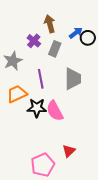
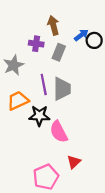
purple cross: (34, 41) -> (36, 44), turned -32
gray trapezoid: (73, 79) -> (62, 89), moved
pink semicircle: (55, 111) -> (59, 132), moved

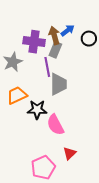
brown arrow: (53, 25) -> (54, 36), moved
blue arrow: (81, 35) -> (68, 30), moved
purple cross: (36, 44) -> (34, 42), size x1.5
purple line: (44, 84) -> (47, 67), moved

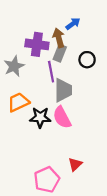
blue arrow: (68, 30) -> (73, 24), moved
black circle: (89, 39) -> (87, 60), moved
pink semicircle: (55, 125) -> (62, 117), moved

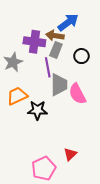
blue arrow: (73, 24) -> (68, 22), size x1.5
brown arrow: (59, 38) -> (55, 36), turned -66
pink semicircle: (62, 117) -> (77, 94), moved

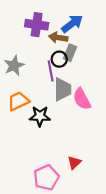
purple cross: (34, 42) -> (37, 25), moved
gray rectangle: (56, 50) -> (70, 53), moved
black circle: (81, 56) -> (59, 59), moved

